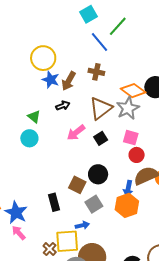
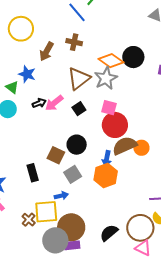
blue star: (51, 80) -> (27, 74), moved
black arrow: (63, 106) -> (39, 103), moved
red circle: (137, 155) -> (115, 125), size x1.6

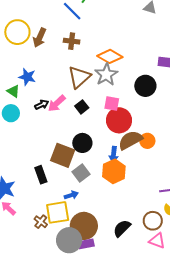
brown arrow: (47, 51) -> (40, 38), moved
black circle: (133, 57) -> (145, 86), moved
brown square: (56, 155) -> (63, 155), size x1.4
brown circle: (140, 228) -> (153, 221), size x0.7

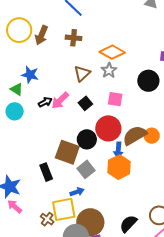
gray star: (106, 75) -> (109, 70), size x0.7
brown triangle: (79, 77) -> (82, 73), size x0.7
red circle: (119, 120) -> (108, 128), moved

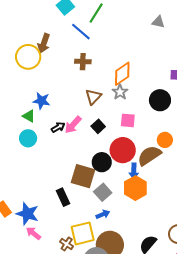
brown arrow: (41, 35) -> (44, 43), moved
orange diamond: (112, 52) -> (122, 74), turned -60
orange circle: (152, 136) -> (165, 140), moved
blue arrow: (77, 192) -> (103, 214), moved

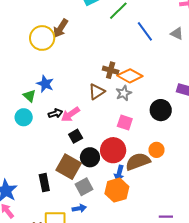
blue line: (81, 32) -> (145, 31), moved
brown cross: (83, 62) -> (111, 70), moved
orange diamond: (122, 74) -> (130, 76), turned 50
black square: (98, 126) -> (76, 136), moved

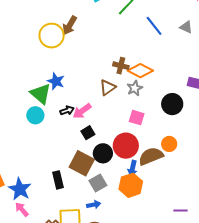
green triangle: (29, 96) -> (41, 94), size x1.6

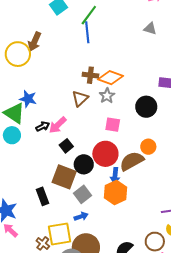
blue line: (154, 26) -> (87, 32), moved, turned 40

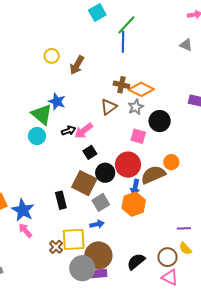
brown arrow: (35, 42) -> (77, 65), moved
yellow circle: (18, 54) -> (52, 56), size x0.6
black circle: (146, 107) -> (160, 121), moved

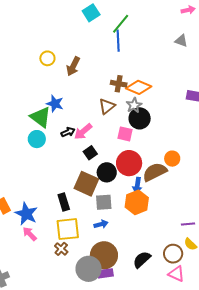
black circle: (160, 121) -> (140, 118), moved
pink square: (138, 136) -> (125, 134), moved
gray square: (101, 202) -> (104, 202), turned 30
yellow square: (74, 239) -> (68, 229), moved

